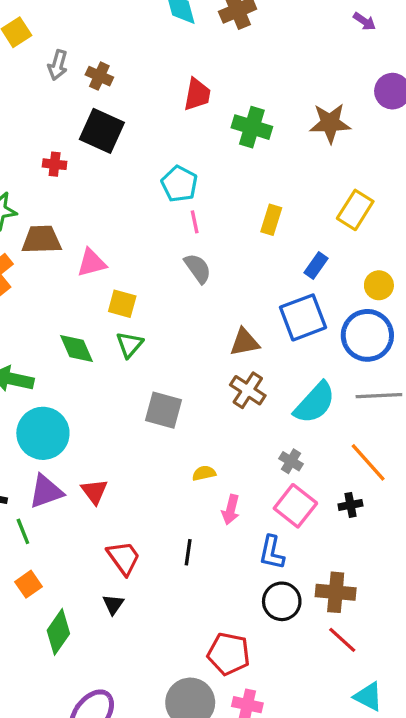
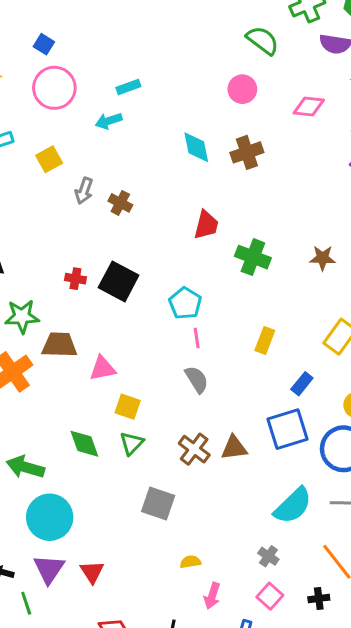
brown star: (330, 123) -> (323, 258), size x0.7
black square: (102, 131) -> (119, 281), moved
brown cross: (248, 390) -> (194, 449), moved
purple triangle: (46, 491) -> (49, 569), turned -40
pink square: (295, 506) -> (270, 596), size x0.7

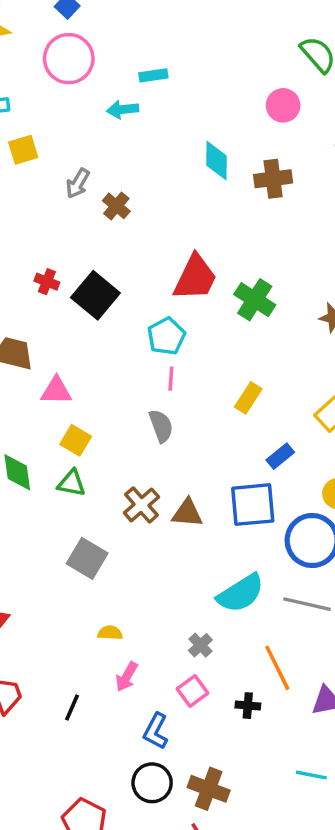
yellow square: (49, 159) -> (23, 150), moved
red trapezoid: (206, 225) -> (195, 278), moved, size x1.4
green triangle: (132, 443) -> (71, 483), turned 45

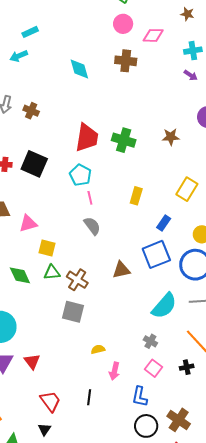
pink circle: (283, 105) -> (123, 24), moved
brown cross: (273, 179) -> (126, 61), moved, turned 30
brown cross: (141, 505) -> (77, 280), moved
brown cross: (209, 789) -> (179, 420), turned 30

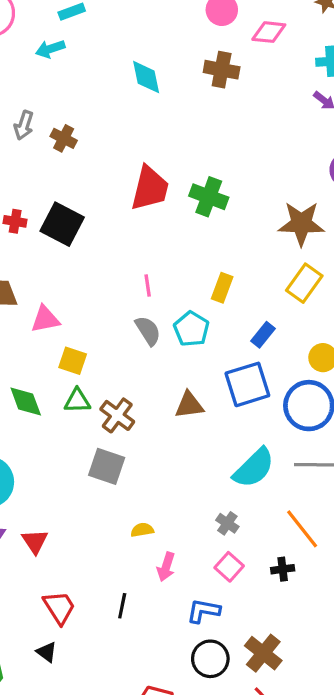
brown star: (171, 137) -> (301, 224), moved, size x1.6
cyan pentagon: (80, 175) -> (191, 329), moved
blue L-shape: (140, 397) -> (203, 611), turned 85
black triangle: (44, 429) -> (47, 652), turned -32

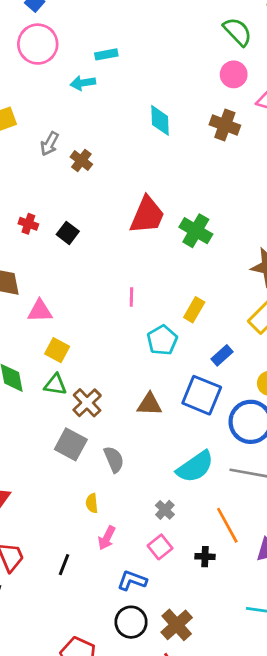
black square: (62, 224) -> (68, 233), size x0.6
gray semicircle: (148, 331) -> (114, 459), moved
blue square: (247, 384) -> (202, 395), turned 30
yellow semicircle: (142, 530) -> (92, 503), turned -96

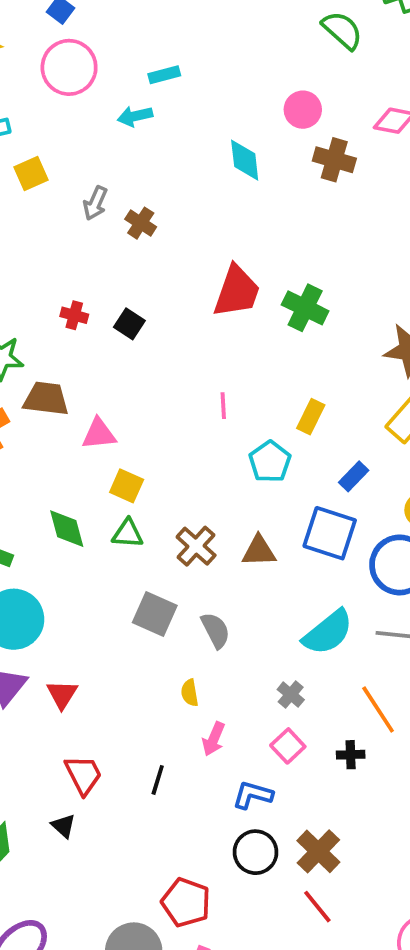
pink circle: (234, 74) -> (303, 110), moved
brown cross: (87, 403) -> (196, 546), moved

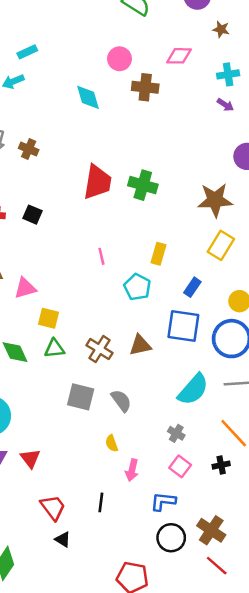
black triangle: (63, 826) -> (63, 540), moved

